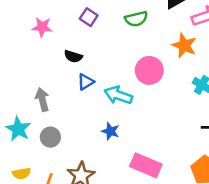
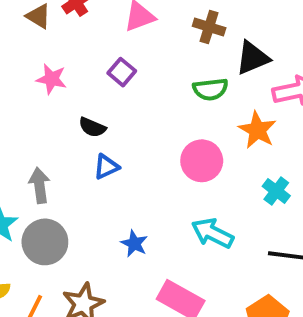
green semicircle: (136, 19) -> (210, 89), moved
cyan arrow: (118, 95) -> (212, 233), moved
gray circle: (50, 137) -> (45, 242), size x1.5

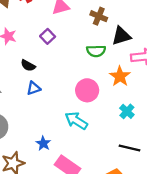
cyan arrow: (212, 233) -> (76, 121), moved
blue star: (134, 244) -> (43, 143), moved

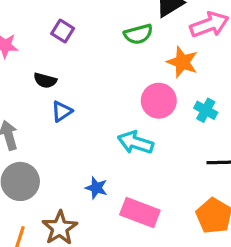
pink circle: (87, 90) -> (159, 101), moved

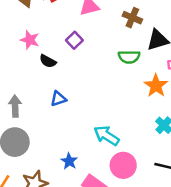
black semicircle: (45, 80) -> (48, 61), moved
pink circle: (159, 101) -> (123, 165), moved

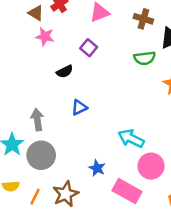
pink star: (30, 40) -> (45, 37), moved
black semicircle: (48, 61) -> (65, 71), turned -49

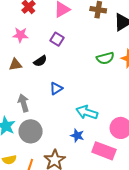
brown triangle: (36, 13) -> (15, 65), moved, turned -32
green semicircle: (145, 58) -> (105, 58), moved
cyan arrow: (131, 138) -> (87, 112), moved

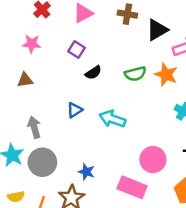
black semicircle: (40, 61) -> (93, 73), moved
cyan arrow: (87, 112) -> (112, 119), moved
blue star: (77, 136) -> (86, 172), moved

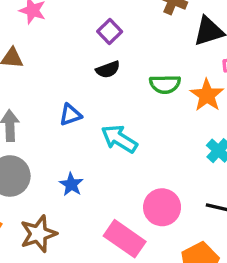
purple square: (76, 50) -> (110, 31), moved
blue star: (86, 172) -> (71, 184), moved

